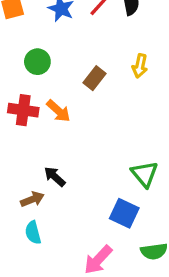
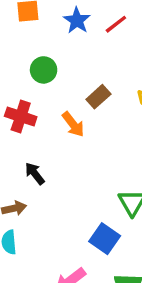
orange arrow: (58, 111) -> (73, 124), moved
black arrow: (55, 177) -> (35, 174), moved

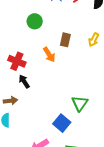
brown rectangle: (98, 97) -> (65, 40), turned -40
red cross: (21, 117) -> (17, 61), moved

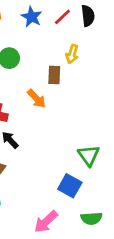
yellow arrow: (94, 40) -> (72, 54), moved

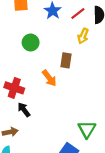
yellow arrow: (72, 54) -> (83, 36), moved

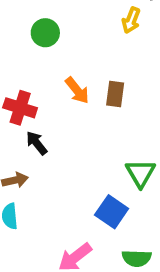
brown rectangle: (66, 60) -> (115, 94), moved

